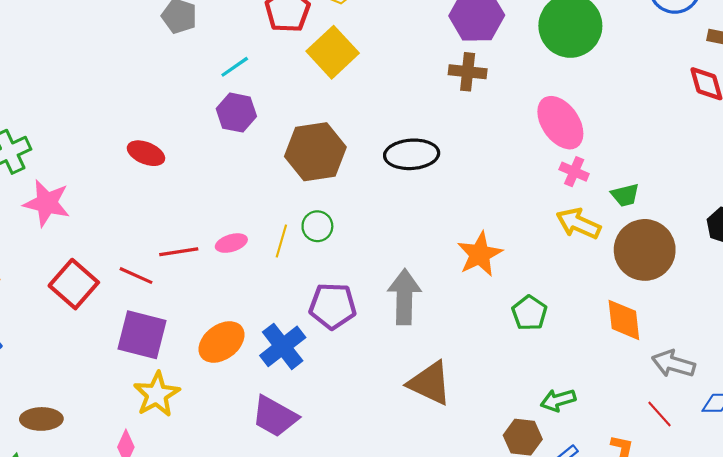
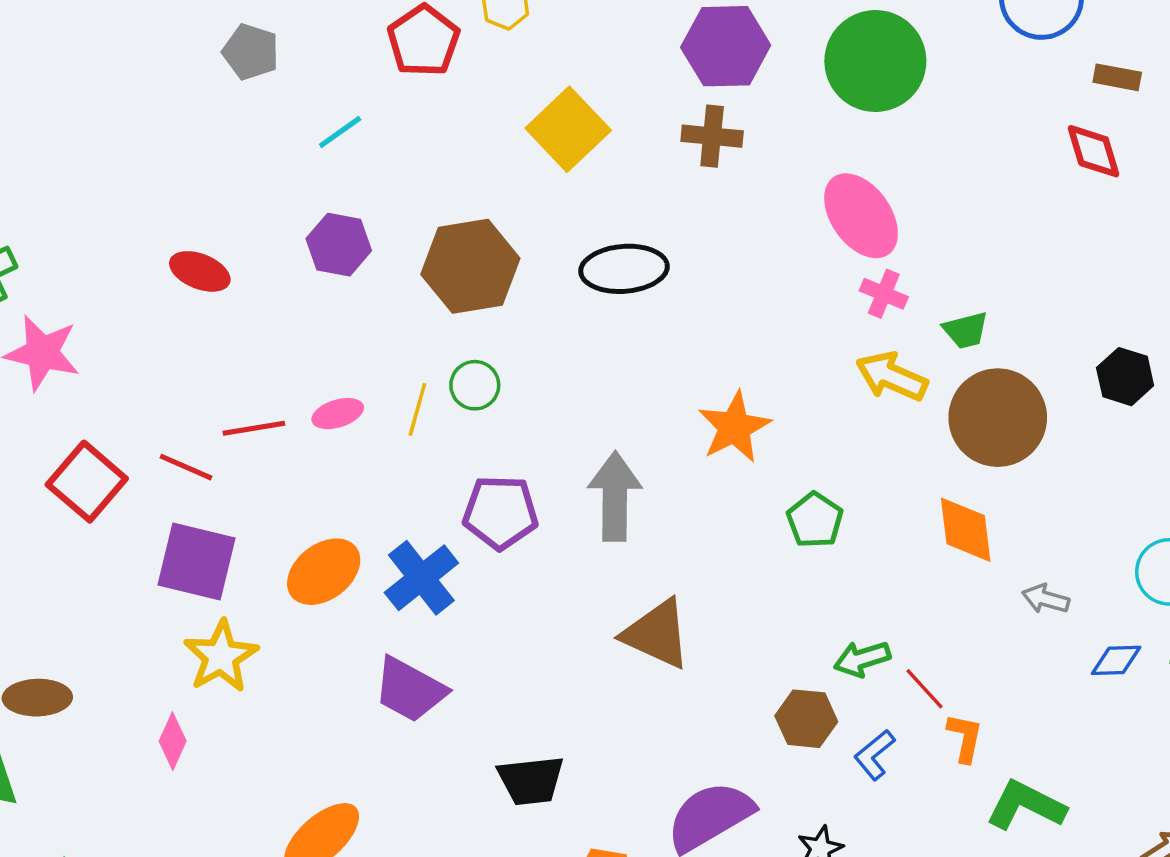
yellow square: (333, 52) -> (568, 129), moved
purple hexagon: (236, 113) -> (339, 245), moved
gray arrow: (673, 364) -> (1046, 599), size x0.7
red line: (659, 414) -> (924, 689), moved

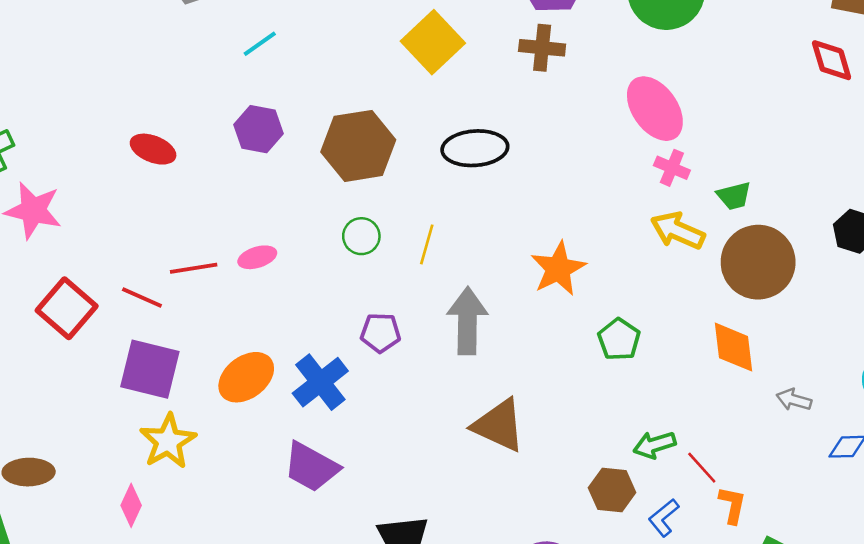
yellow line: (417, 409) -> (427, 244), moved
purple pentagon: (500, 512) -> (380, 333), size x0.7

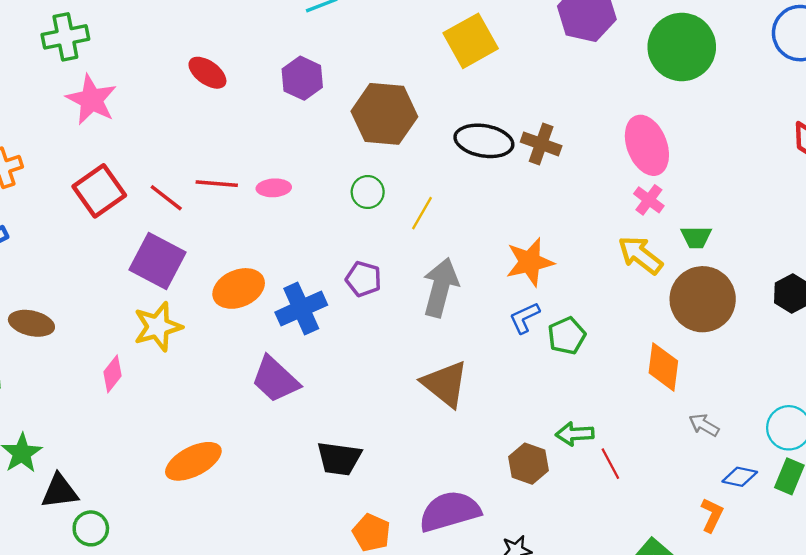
brown cross: (542, 48) -> (541, 144), moved
orange L-shape: (732, 505) -> (712, 515), moved
blue L-shape: (664, 518) -> (525, 318), moved

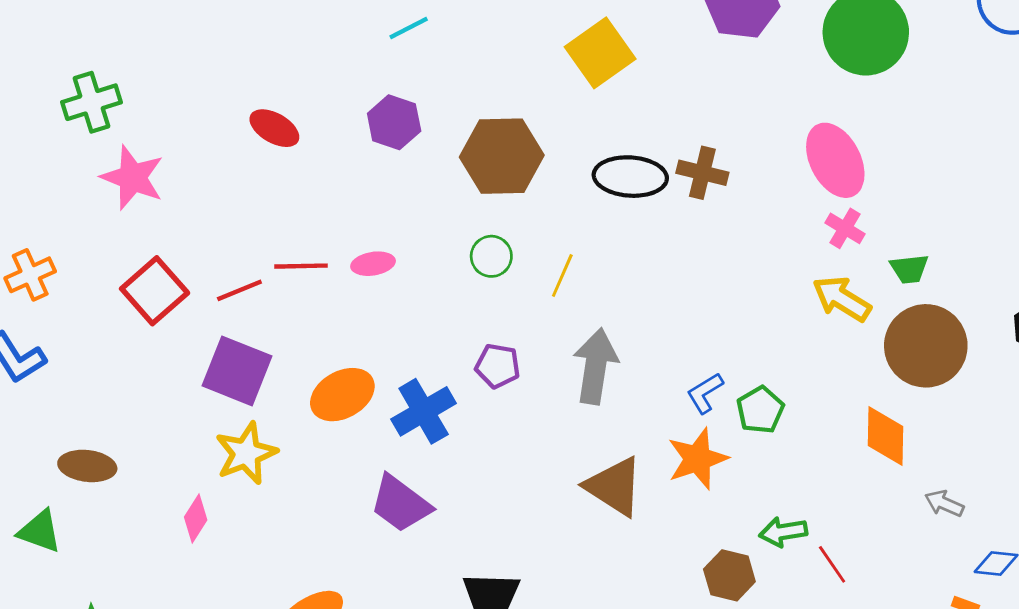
red line: (166, 198) -> (239, 290), turned -54
orange star: (530, 262) -> (698, 459), moved

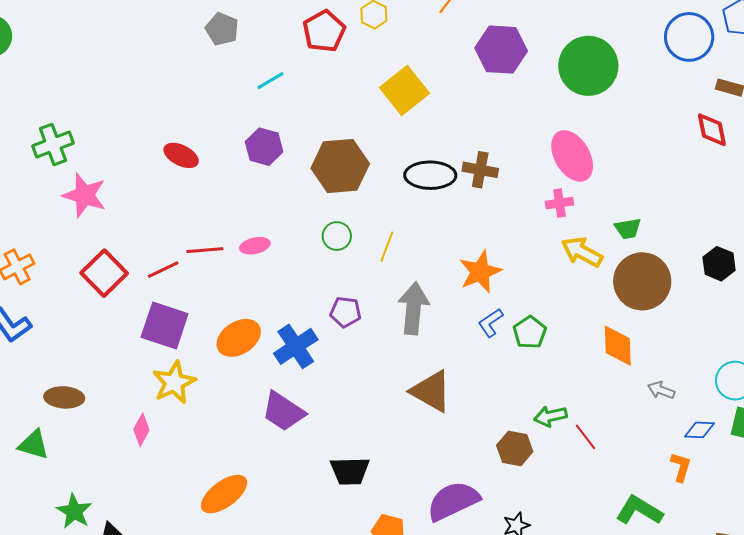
pink cross: (845, 228) -> (560, 203), moved, turned -36
orange star: (698, 459) -> (480, 272), moved

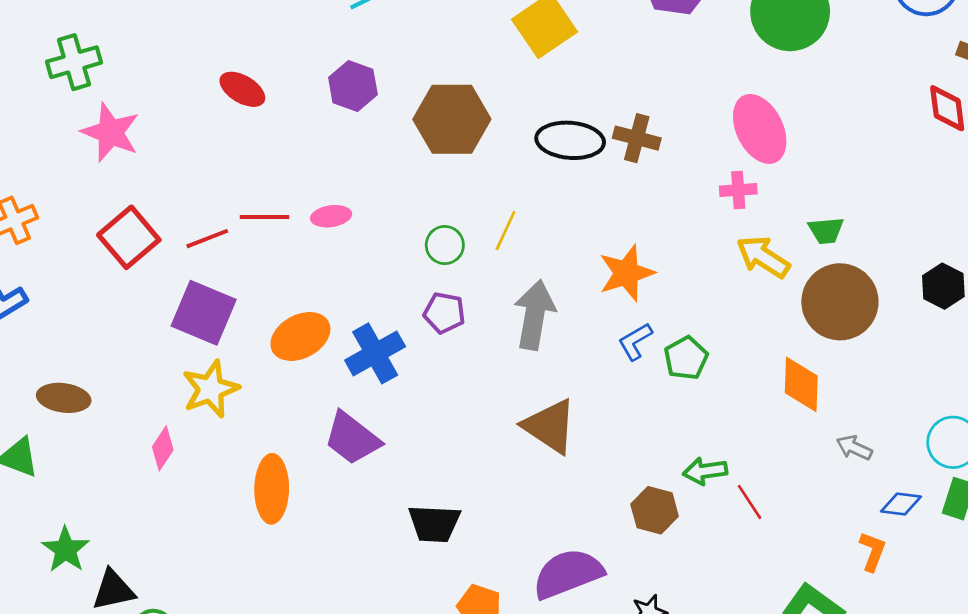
green circle: (337, 236) -> (445, 245), moved
orange ellipse: (224, 494) -> (272, 489), moved, turned -57

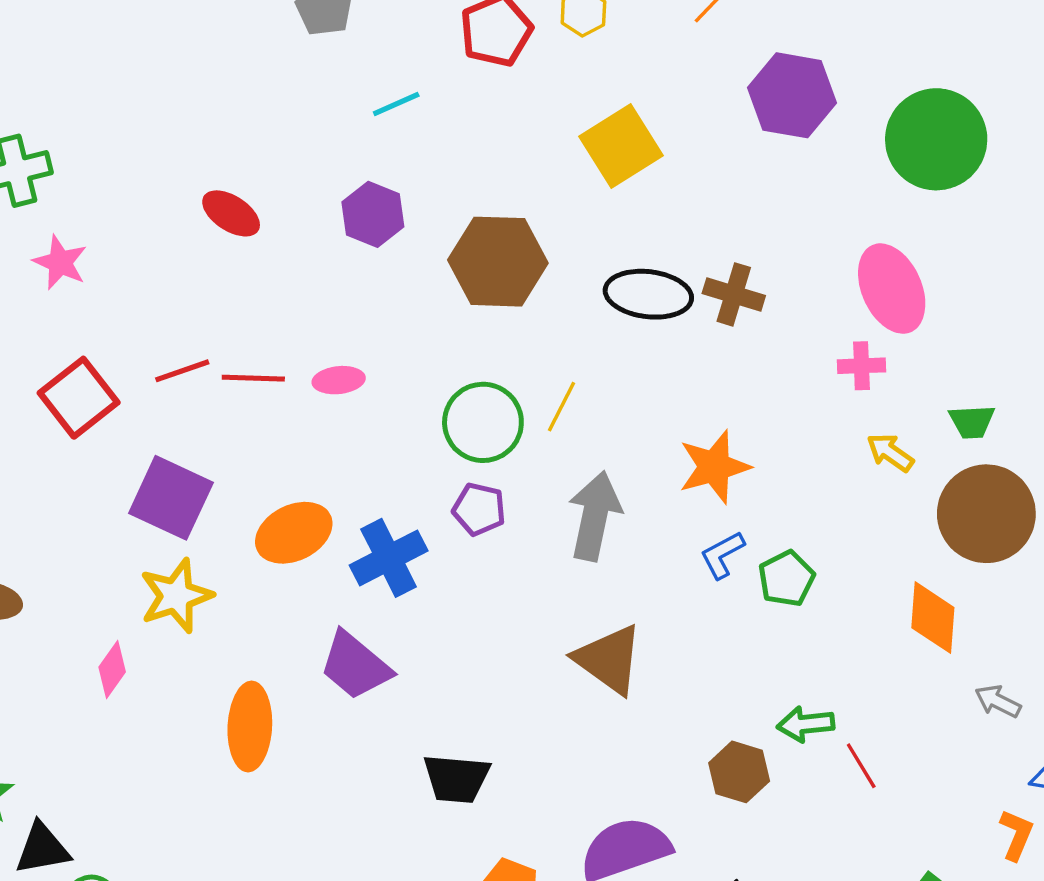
pink star: (111, 132) -> (60, 262), size x0.7
red line: (207, 239) -> (182, 371), moved
green circle: (445, 245) -> (483, 422), size x1.6
yellow arrow: (763, 257) -> (890, 452), size x0.7

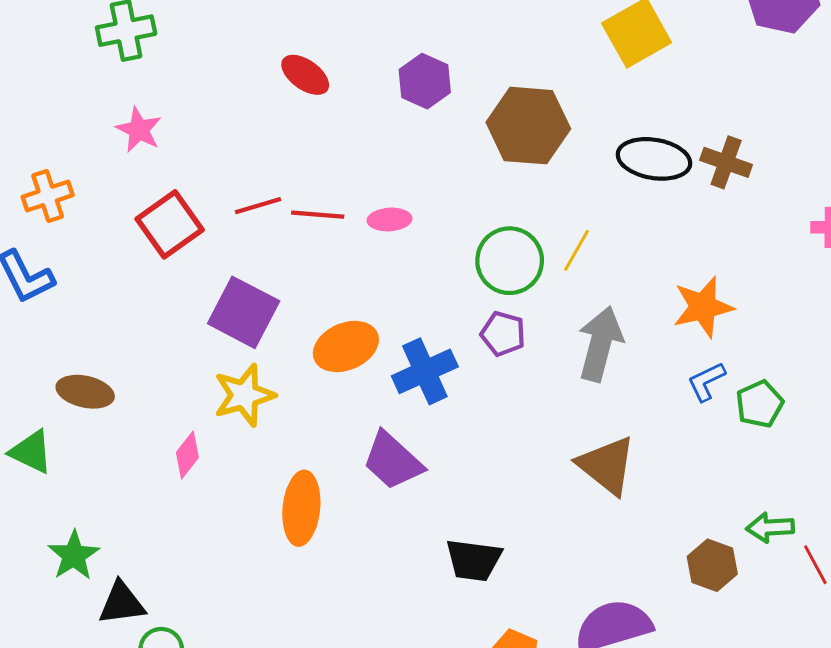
pink star: (60, 262) -> (139, 130), moved

